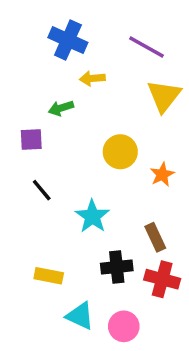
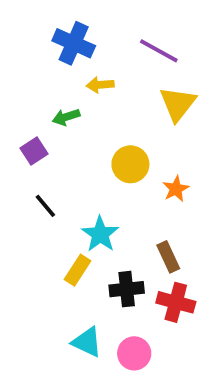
purple square: (31, 140) -> (34, 151), turned -30
yellow rectangle: (49, 276) -> (77, 270), moved, turned -68

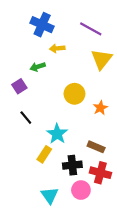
brown rectangle: (168, 257) -> (96, 147), turned -42
cyan triangle: (87, 342) -> (50, 195), turned 30
pink circle: (134, 353) -> (81, 190), moved

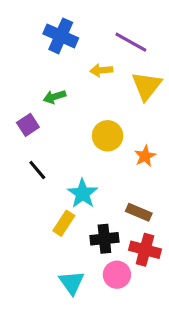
yellow arrow: (57, 48) -> (101, 70), moved

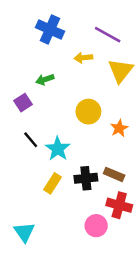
cyan star: (83, 194) -> (58, 149), moved
black cross: (104, 239) -> (86, 178), moved
cyan triangle: (72, 282) -> (24, 232), moved

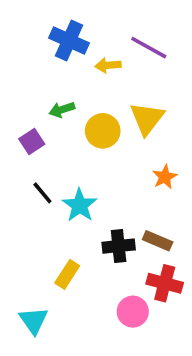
yellow arrow: (83, 58) -> (108, 65), moved
yellow triangle: (120, 71) -> (147, 118), moved
yellow circle: (88, 112) -> (103, 131), moved
yellow rectangle: (53, 183) -> (67, 274), moved

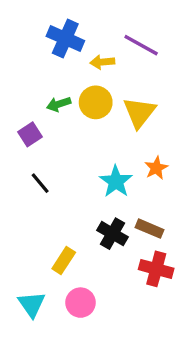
yellow circle: (103, 131) -> (96, 102), moved
cyan star: (80, 205) -> (116, 181), moved
black cross: (119, 246) -> (112, 234), turned 36
pink circle: (133, 312) -> (81, 303), moved

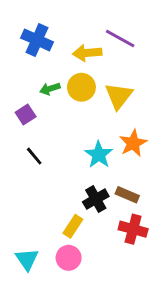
blue cross: (65, 38) -> (37, 40), moved
yellow arrow: (102, 62) -> (87, 53), size x1.4
orange star: (156, 168) -> (133, 143), size x1.4
black cross: (112, 234) -> (96, 199), turned 30
yellow rectangle: (64, 261) -> (73, 226), moved

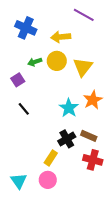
purple line: (120, 39) -> (84, 15), moved

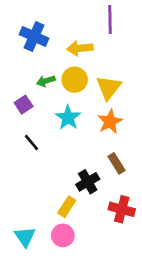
purple line: (84, 15) -> (110, 19), turned 60
orange star: (93, 100) -> (110, 122), moved
cyan star: (69, 108) -> (68, 118), moved
brown rectangle: (89, 136) -> (117, 163), moved, turned 35

